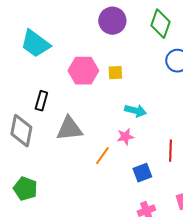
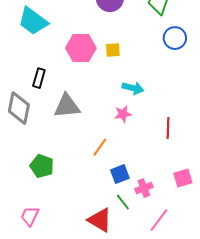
orange line: (102, 156) -> (100, 147), moved
blue square: (142, 173) -> (120, 174), moved
green pentagon: (25, 189) -> (42, 166), moved

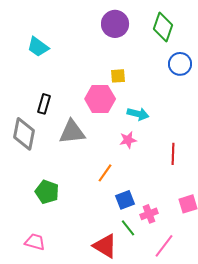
cyan trapezoid: (33, 21) -> (38, 47), size x0.7
pink hexagon: (81, 48) -> (100, 99), moved
pink trapezoid: (30, 216) -> (35, 242), turned 80

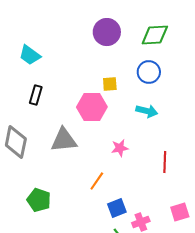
green diamond: (163, 27) -> (155, 35), turned 68
blue circle: (180, 64) -> (149, 72), moved
black rectangle: (44, 104) -> (36, 95), moved
cyan arrow: (138, 114) -> (147, 111), moved

